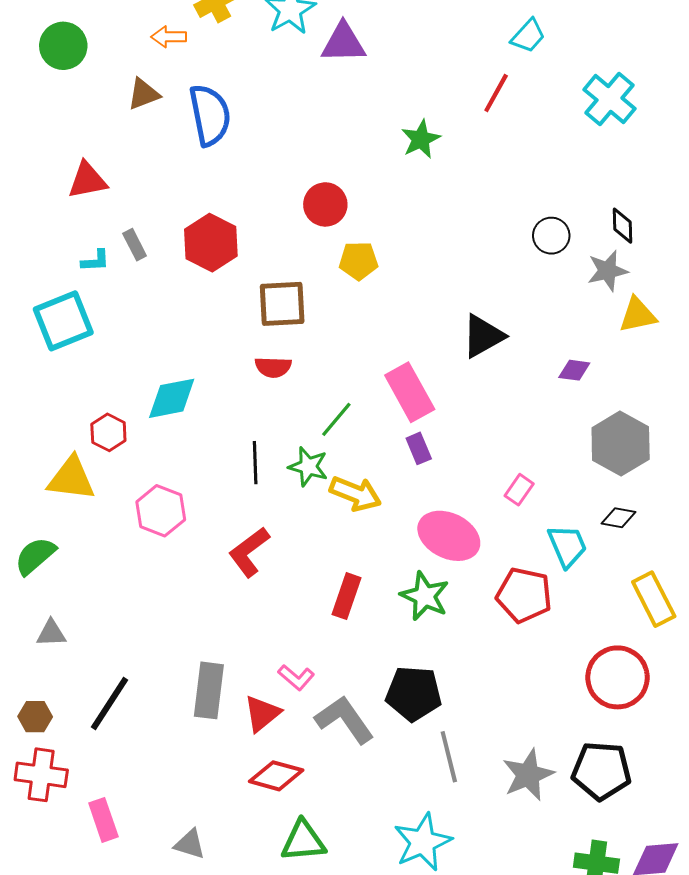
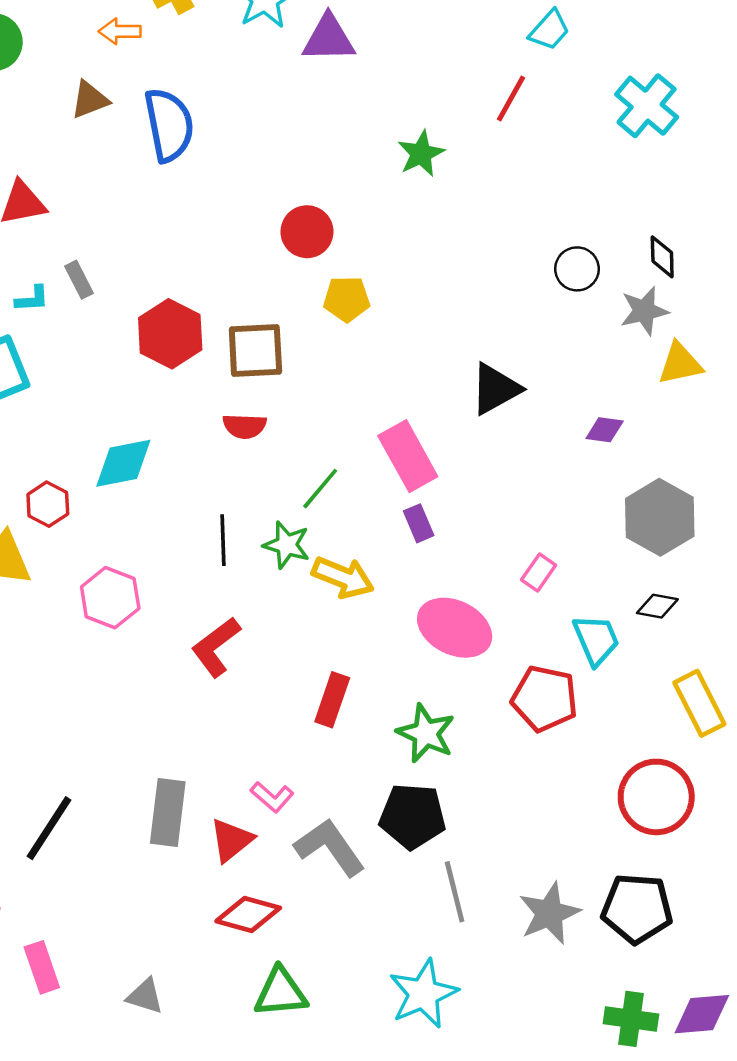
red hexagon: (211, 243) -> (170, 334), moved
green star: (425, 596) -> (426, 733), moved

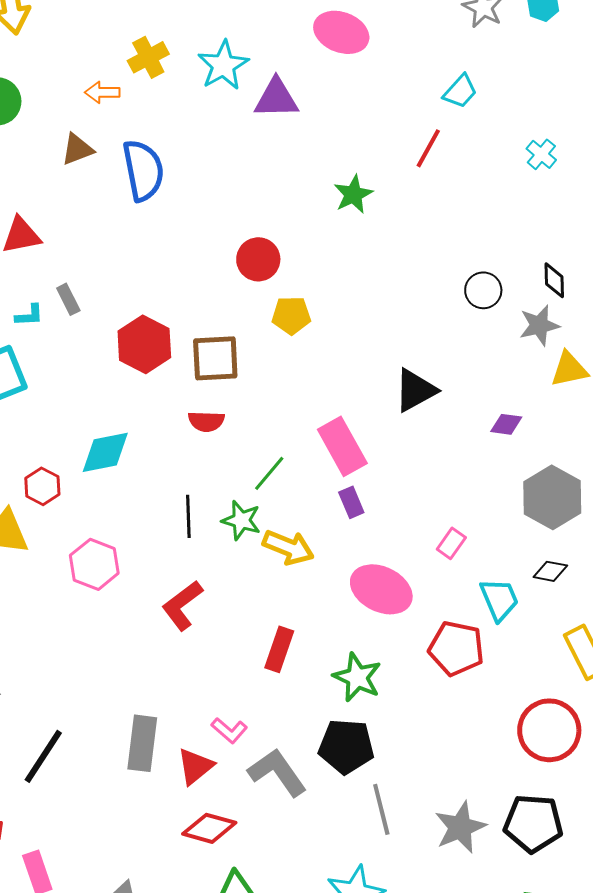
cyan cross: (647, 106) -> (541, 154), size x0.6

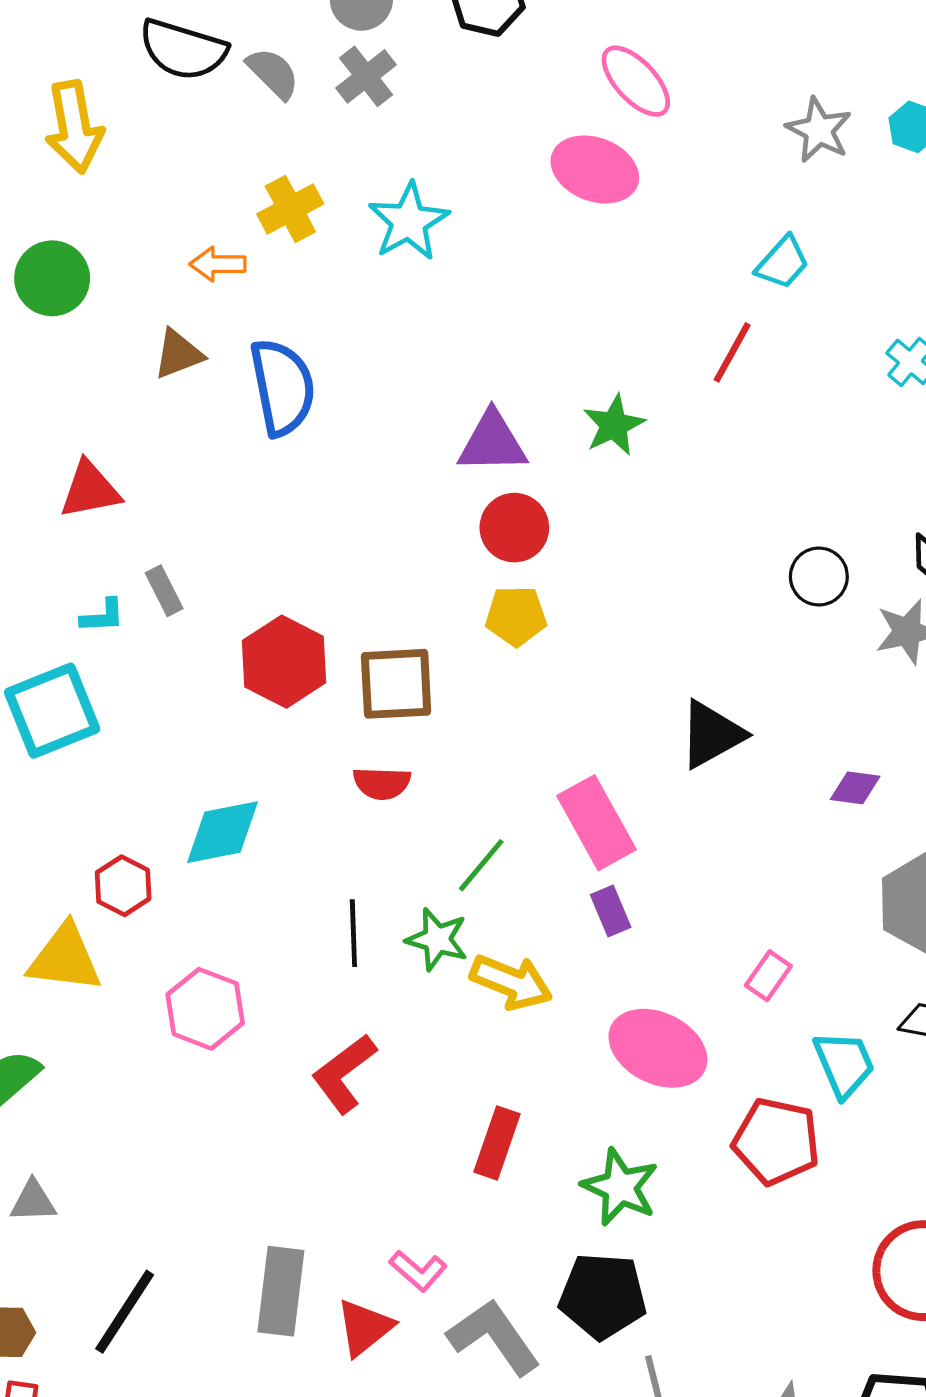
purple triangle: (276, 98) -> (492, 442), moved
red circle: (258, 259) -> (514, 528), moved

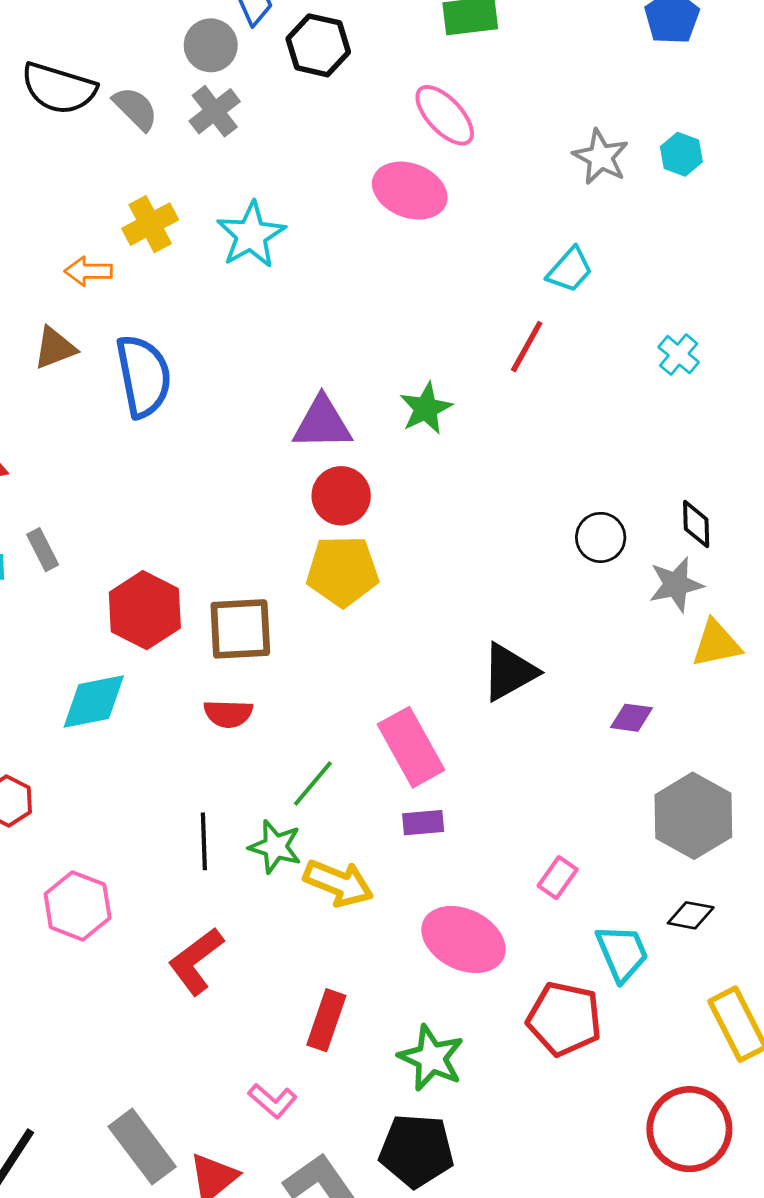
yellow pentagon: (516, 616) -> (342, 571), size x1.4
cyan diamond: (222, 832) -> (94, 702), moved
purple rectangle: (611, 911) -> (423, 823), turned -72
pink L-shape: (418, 1271) -> (273, 1101), moved
gray rectangle: (281, 1291) -> (142, 1147), turned -44

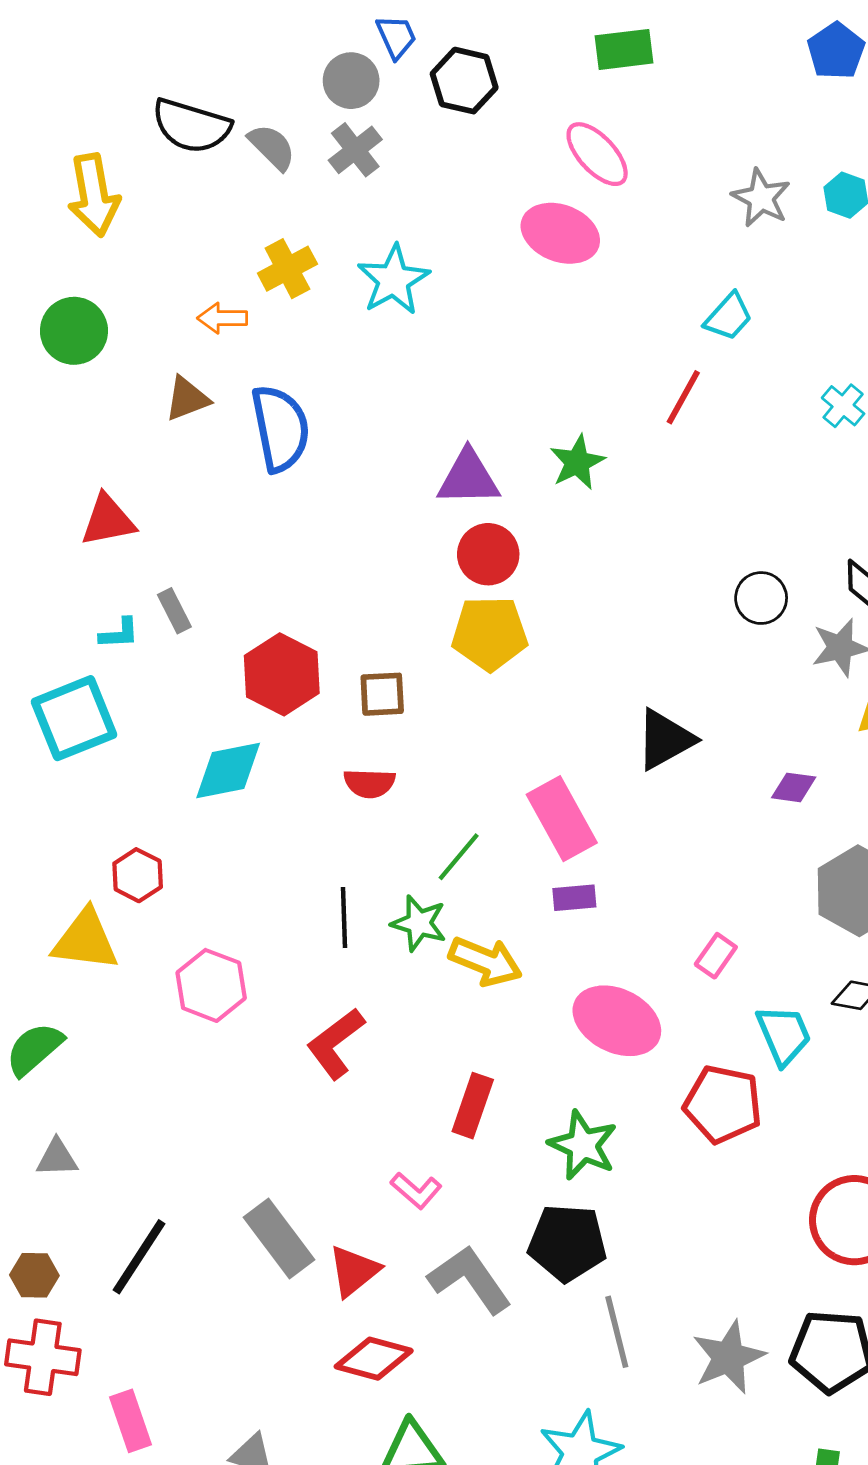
brown square: (240, 629) -> (382, 694), size x0.7

